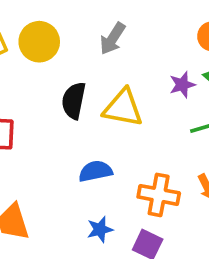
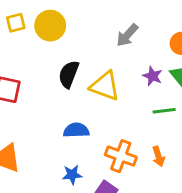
gray arrow: (113, 39) -> (127, 35), moved
purple star: (182, 85) -> (153, 76), turned 30

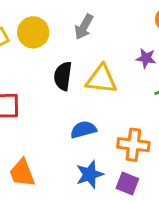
gray arrow: (127, 35) -> (84, 27), moved
blue star: (72, 175) -> (90, 174), size x1.4

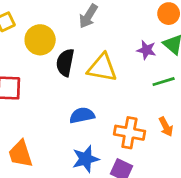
yellow circle: (33, 32) -> (40, 40), moved

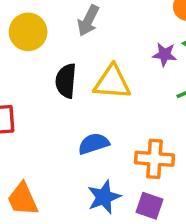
yellow circle: (40, 40) -> (28, 32), moved

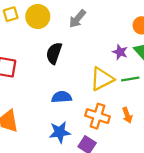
yellow triangle: (112, 82) -> (102, 79), moved, turned -45

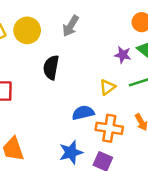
yellow triangle: (102, 79) -> (108, 87), size x0.6
blue semicircle: (62, 97) -> (83, 113), moved

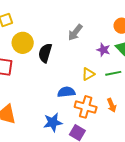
gray arrow: (71, 26) -> (75, 32), moved
yellow circle: (27, 30) -> (23, 43), moved

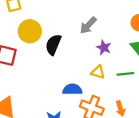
purple star: (103, 50) -> (104, 47), moved
yellow triangle: (88, 74) -> (98, 72), turned 40

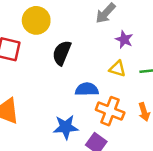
black semicircle: (53, 45) -> (62, 53), moved

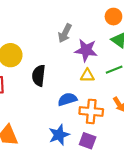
purple star: (124, 39) -> (86, 50), size x1.5

